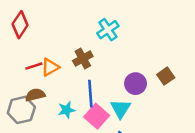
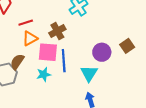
red line: (34, 66) -> (26, 23), moved
brown semicircle: (35, 95) -> (17, 62), turned -42
pink square: (97, 116) -> (48, 52), moved, turned -36

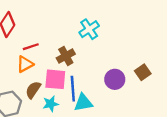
orange triangle: (30, 38) -> (25, 64), moved
brown semicircle: (17, 62) -> (33, 90), moved
cyan triangle: (89, 73) -> (83, 103), moved, turned 48

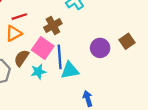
pink square: (55, 79) -> (43, 48), turned 30

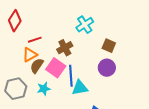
brown square: (127, 41) -> (109, 46), moved, turned -32
brown semicircle: (21, 58) -> (37, 66), moved
cyan star: (38, 72) -> (44, 89), moved

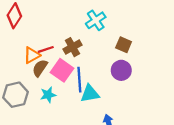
red line: (35, 40) -> (46, 49), moved

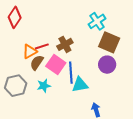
cyan cross: (96, 20) -> (97, 21), moved
brown square: (124, 45) -> (109, 42), size x1.5

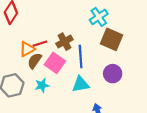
purple circle: (107, 65) -> (113, 74), moved
blue line: (71, 73) -> (81, 56), moved

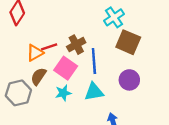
brown semicircle: (35, 61) -> (38, 76), moved
cyan star: (42, 85) -> (63, 93), moved

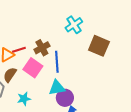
brown square: (128, 42) -> (99, 46), moved
purple circle: (129, 80) -> (65, 98), moved
cyan star: (63, 93) -> (24, 99), moved

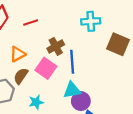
cyan cross: (74, 25) -> (91, 21), turned 30
red line: (19, 50) -> (31, 22), moved

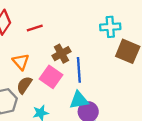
cyan cross: (91, 21) -> (110, 27), moved
orange triangle: (18, 54) -> (21, 62), turned -42

